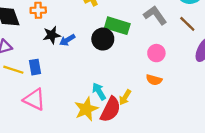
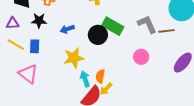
brown line: (187, 24) -> (167, 31), moved, turned -63
black star: (52, 35) -> (39, 21), moved
orange semicircle: (154, 80) -> (100, 76), moved, turned 72
yellow star: (86, 109) -> (74, 58), moved

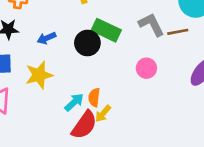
yellow star: (74, 58) -> (39, 75), moved
cyan arrow: (85, 79) -> (74, 102), turned 70

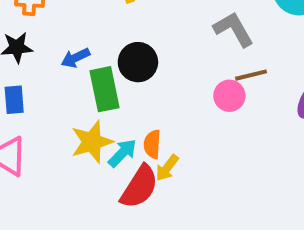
green rectangle: (106, 30) -> (104, 89), moved, turned 56
brown line: (178, 32) -> (251, 75), moved
yellow star: (39, 75) -> (92, 142), moved

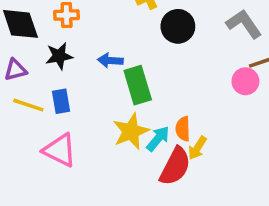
blue arrow: (75, 58) -> (110, 60), turned 35
black circle: (138, 62) -> (178, 26), moved

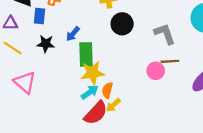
black star: (59, 56) -> (46, 44), moved
blue arrow: (110, 60) -> (73, 34), turned -70
blue rectangle: (61, 101) -> (39, 16), moved
yellow star: (131, 131) -> (93, 73), moved

